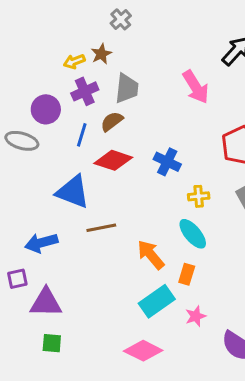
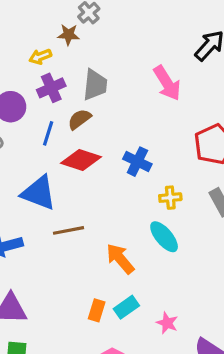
brown star: (101, 54) -> (68, 35), moved, turned 30
orange rectangle: (187, 274) -> (97, 310), moved
cyan rectangle: (157, 301) -> (126, 307), size x0.7
pink star: (196, 316) -> (167, 323), turned -30

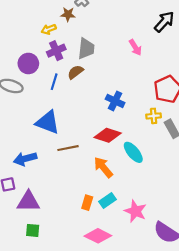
pink arrow: (167, 83) -> (135, 47), size x0.7
red diamond: (81, 160) -> (108, 135), moved
yellow cross: (170, 198) -> (154, 116), moved
pink star: (167, 323) -> (135, 211), size x1.5

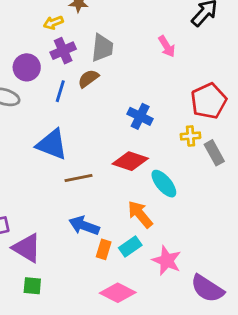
blue arrow: (25, 159) -> (84, 226), moved, turned 35
orange arrow: (103, 167) -> (140, 214), moved
purple triangle: (28, 202) -> (27, 248), turned 30

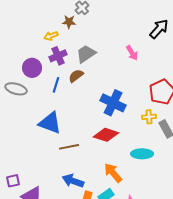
gray trapezoid: (102, 48) -> (86, 54), turned -130
blue cross: (140, 116) -> (113, 103), size x1.4
cyan ellipse: (164, 184) -> (142, 154), moved, turned -50

